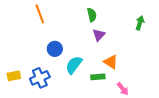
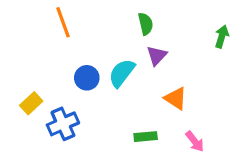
cyan semicircle: (74, 65) -> (122, 73), moved
yellow rectangle: (14, 76) -> (31, 103), moved, turned -32
green rectangle: (98, 77) -> (146, 137), moved

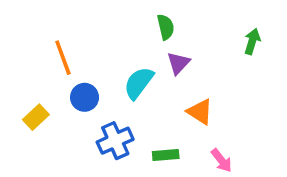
orange line: (63, 22) -> (63, 58), moved
blue circle: (87, 78) -> (85, 97), moved
blue cross: (63, 124) -> (115, 141), moved

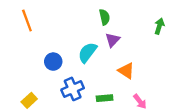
orange line: (63, 58) -> (27, 20), moved
yellow rectangle: (36, 117) -> (29, 100), moved

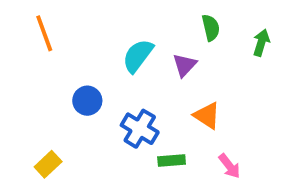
green semicircle: (105, 17) -> (211, 28), moved
cyan semicircle: (87, 52) -> (138, 56), moved
blue cross: (73, 89) -> (140, 129), moved, turned -35

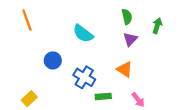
cyan semicircle: (138, 56) -> (83, 34), turned -90
purple triangle: (185, 65) -> (130, 39), moved

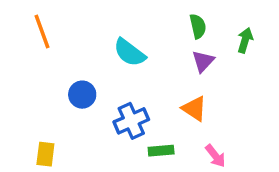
blue cross: (84, 77) -> (131, 121), turned 35
yellow rectangle: (29, 99) -> (45, 154), turned -40

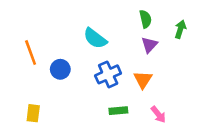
orange line: (42, 31) -> (31, 53), moved
orange triangle: (194, 109) -> (143, 80), turned 30
blue cross: (131, 121) -> (108, 74), moved

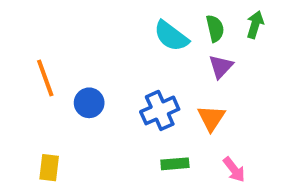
green arrow: (180, 29) -> (255, 25), moved
cyan semicircle: (95, 38) -> (171, 36), moved

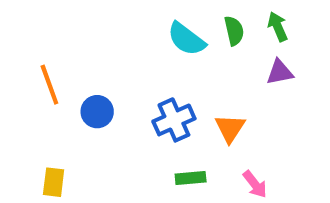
green arrow: (255, 25) -> (278, 27), turned -40
purple triangle: (221, 67) -> (280, 72), moved, turned 36

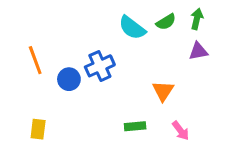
green arrow: (278, 27) -> (197, 19), turned 36
green semicircle: (234, 31) -> (166, 22), turned 72
blue cross: (174, 120) -> (100, 66), moved

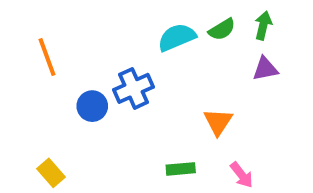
cyan semicircle: (132, 28) -> (177, 37), turned 120
orange line: (35, 60) -> (47, 57), moved
yellow rectangle: (38, 129) -> (51, 173), turned -48

